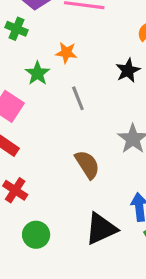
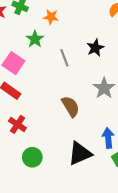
orange star: (66, 53) -> (51, 17), moved
black star: (128, 70) -> (95, 48), moved

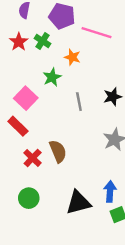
brown semicircle: (71, 106) -> (58, 151), moved
red cross: (17, 124) -> (33, 158), moved

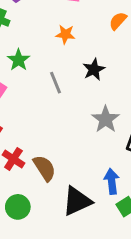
orange star: (72, 57) -> (65, 34), moved
brown semicircle: (58, 151) -> (44, 168), moved

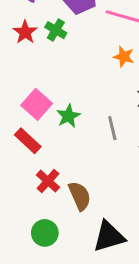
green star: (19, 60) -> (68, 116), moved
gray line: (56, 83) -> (112, 128), moved

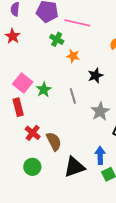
green cross: (56, 30) -> (57, 39), moved
orange star: (124, 57) -> (73, 56), moved
red rectangle: (28, 141) -> (18, 107), turned 36

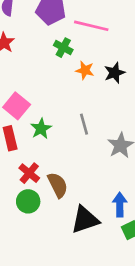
black star: (95, 75) -> (115, 73), moved
green star: (44, 90) -> (41, 129), moved
green circle: (32, 167) -> (28, 201), moved

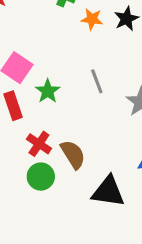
black triangle: (85, 220) -> (108, 192), turned 32

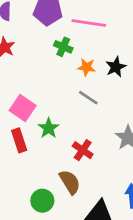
gray line: (97, 81) -> (88, 98), moved, turned -36
red cross: (39, 144) -> (83, 150), moved

